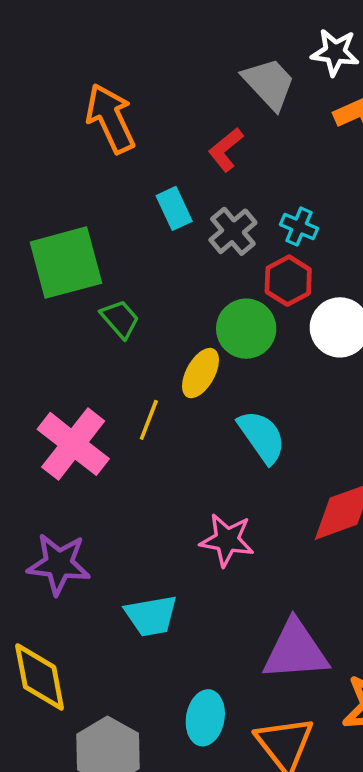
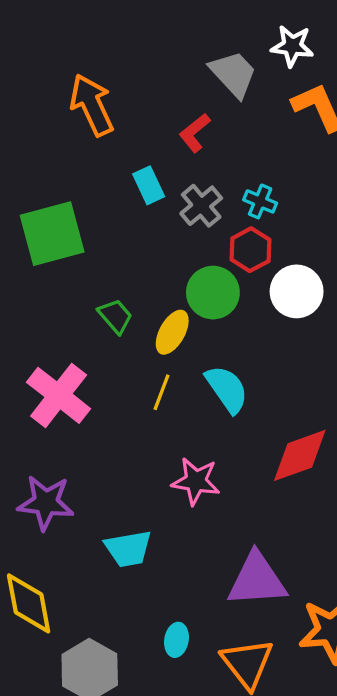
green trapezoid: (120, 319) -> (115, 316), moved
yellow line: (149, 420) -> (161, 392), moved
cyan ellipse: (205, 718) -> (176, 640), size x0.7

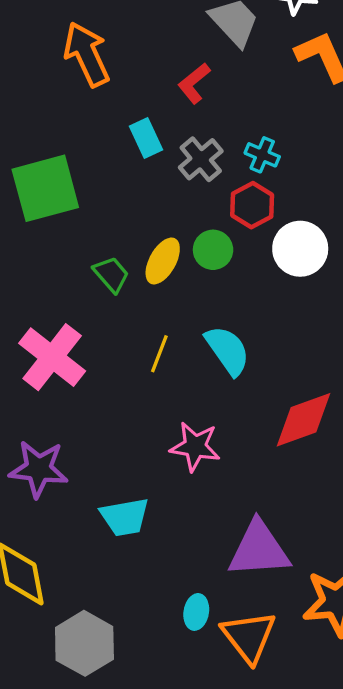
green circle: (213, 293) -> (213, 250), size x0.7
yellow ellipse: (172, 332) -> (163, 261), moved
cyan ellipse: (176, 640) -> (196, 612), moved

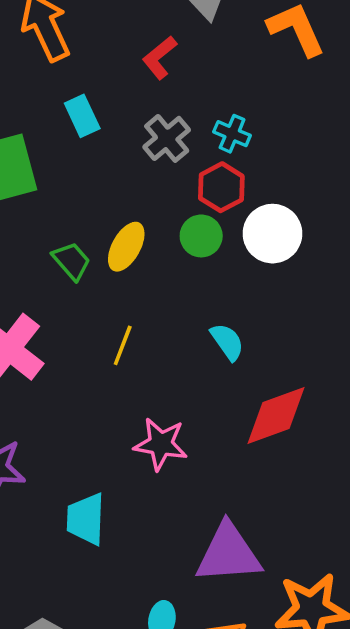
cyan rectangle: (146, 138) -> (82, 116), moved
green circle: (213, 250) -> (201, 236), moved
cyan semicircle: (228, 350) -> (227, 342), moved, size x0.7
cyan trapezoid: (125, 517) -> (86, 519), turned 102

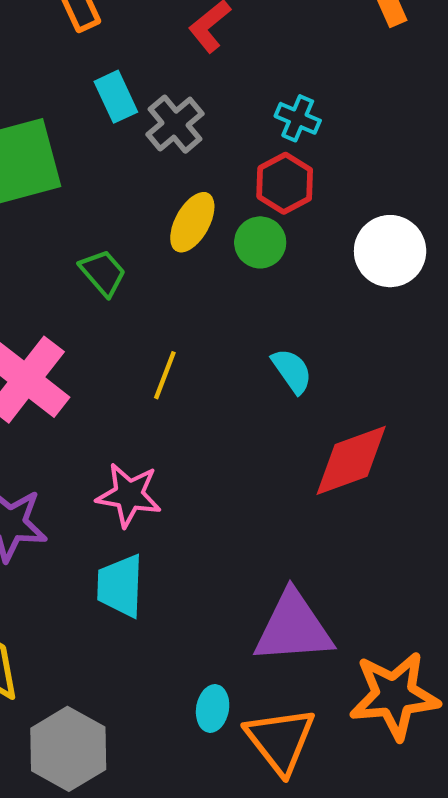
gray cross: (167, 138) -> (175, 124), moved
white circle: (272, 234) -> (390, 251), moved
yellow ellipse: (126, 247) -> (192, 222), moved
pink star: (161, 444) -> (129, 495), moved

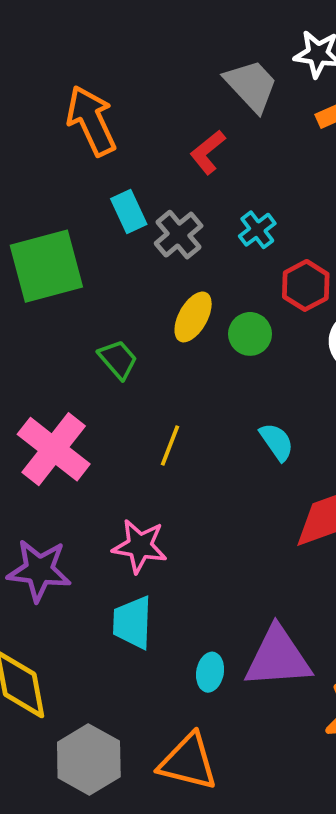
cyan cross: (298, 118) -> (257, 230), moved, turned 30
red hexagon: (285, 183) -> (306, 285), moved
cyan ellipse: (213, 709) -> (210, 672), moved
orange triangle: (280, 740) -> (188, 762), moved, turned -38

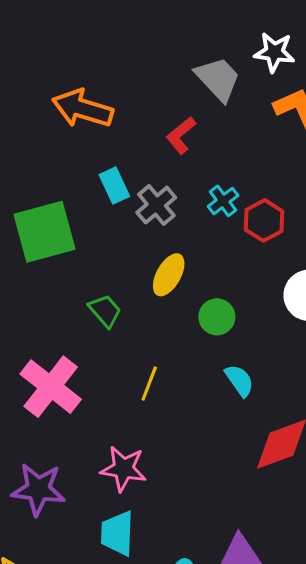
orange arrow: (91, 121) -> (82, 109), turned -48
red hexagon: (306, 285) -> (264, 220), moved
green circle: (250, 334) -> (217, 317), moved

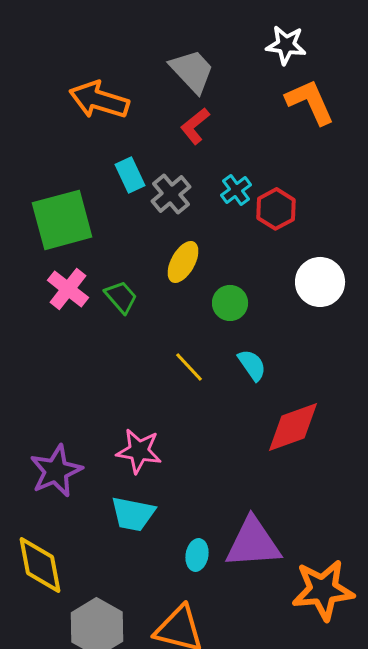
gray trapezoid: (218, 79) -> (192, 71), moved
yellow line: (149, 384) -> (189, 367), moved, turned -64
pink cross: (51, 387) -> (68, 289), moved, size x0.7
purple star: (38, 489) -> (56, 471), turned -30
cyan trapezoid: (117, 533) -> (133, 514), turned -81

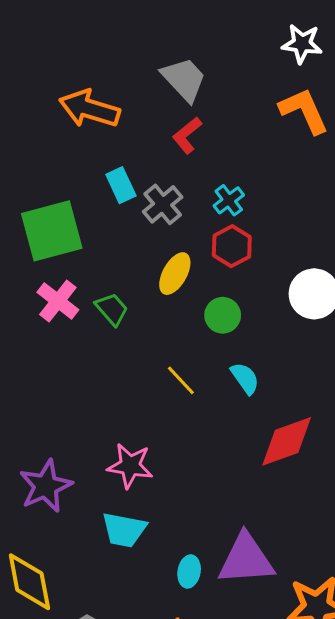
white star: (286, 45) -> (302, 44), moved
red hexagon: (276, 209) -> (232, 246), moved

